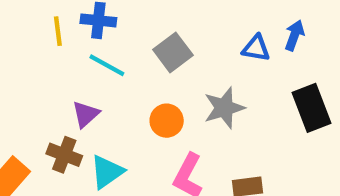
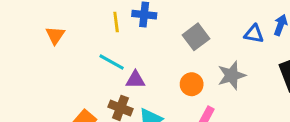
cyan line: (107, 65) -> (112, 62), moved
purple triangle: (86, 114) -> (135, 80), turned 42

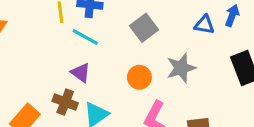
cyan line: (112, 62) -> (85, 37), moved
purple triangle: (135, 80) -> (81, 73), turned 36

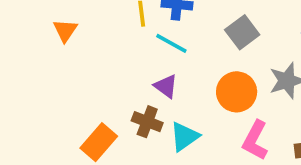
orange circle: (139, 77) -> (237, 92), size x1.4

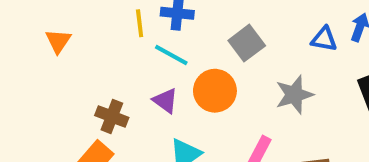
orange circle: (237, 92) -> (215, 91), moved
brown cross: (147, 122) -> (112, 116), moved

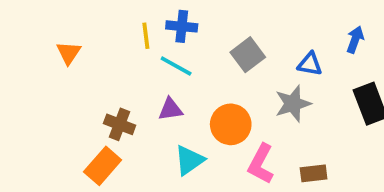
blue triangle: (324, 39) -> (310, 64), moved
orange circle: (215, 91) -> (231, 124), moved
purple triangle: (165, 101) -> (170, 109), turned -44

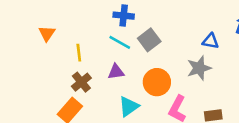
yellow line: (146, 36) -> (79, 53), moved
gray square: (248, 55) -> (149, 40), moved
brown cross: (120, 124) -> (81, 82), turned 30

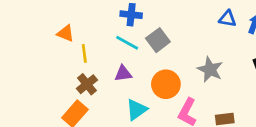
orange triangle: (47, 33) -> (66, 33), moved, turned -42
blue triangle: (211, 41) -> (227, 19), moved
gray star: (199, 68) -> (210, 70), turned -30

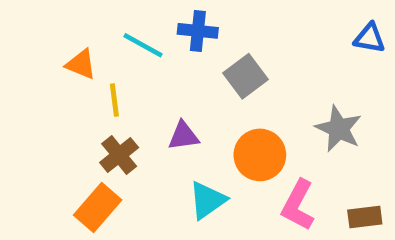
cyan line: (127, 43) -> (143, 45), moved

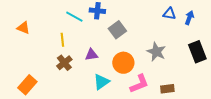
orange triangle: (81, 64) -> (23, 28), moved
pink L-shape: (298, 205) -> (139, 84), turned -140
orange rectangle: (98, 207) -> (27, 85), moved

